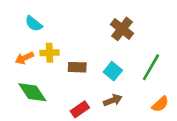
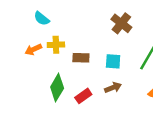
cyan square: (113, 71) -> (113, 61), turned -35
green diamond: (32, 92) -> (57, 88), moved, turned 64

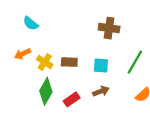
brown cross: (121, 23) -> (109, 28), turned -30
yellow cross: (56, 45) -> (45, 62), moved, turned 35

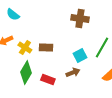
cyan square: (101, 66) -> (80, 56), moved, turned -32
red rectangle: (72, 99) -> (48, 80), turned 56

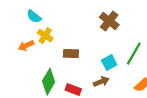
brown cross: (80, 18) -> (109, 21), turned 30
yellow cross: (25, 48) -> (45, 36), moved

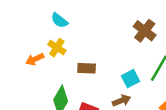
cyan semicircle: (34, 16) -> (59, 20), moved
brown cross: (109, 21) -> (145, 31), moved

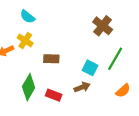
cyan square: (130, 79) -> (90, 68), turned -35

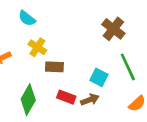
yellow cross: (25, 41) -> (37, 47), moved
green line: (115, 59) -> (128, 67), turned -55
red rectangle: (54, 95) -> (66, 97), moved

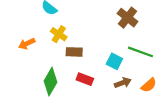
green line: (128, 67) -> (141, 52), turned -45
brown arrow: (90, 100) -> (123, 83), moved

